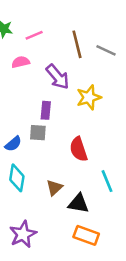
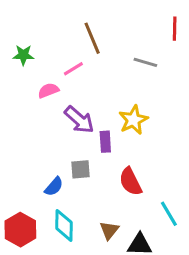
pink line: (34, 35) -> (73, 69), moved
brown line: (77, 44) -> (92, 38), moved
purple arrow: (58, 77) -> (79, 120), moved
purple rectangle: (46, 110) -> (105, 142), moved

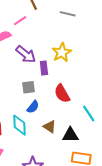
blue semicircle: (54, 187) -> (33, 107), moved
brown triangle: (109, 230) -> (50, 127), turned -32

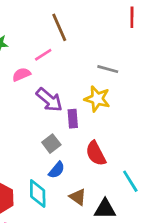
gray line: (68, 14) -> (108, 69), moved
yellow star: (62, 52) -> (97, 99), turned -30
gray square: (28, 87) -> (51, 144), turned -32

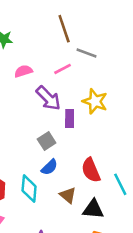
pink line: (43, 55) -> (62, 69), moved
gray line: (108, 69) -> (86, 53), moved
red semicircle: (96, 153) -> (91, 170), moved

